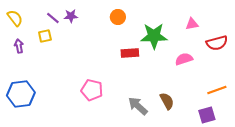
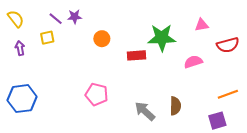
orange circle: (118, 17) -> (102, 39), moved
brown semicircle: (167, 101) -> (175, 106), turned 30

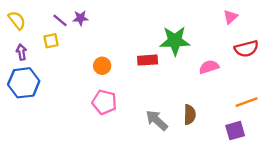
pink triangle: (202, 25) -> (231, 17), moved, turned -32
orange circle: (102, 39) -> (102, 66), moved
blue hexagon: (22, 99) -> (24, 83), moved

